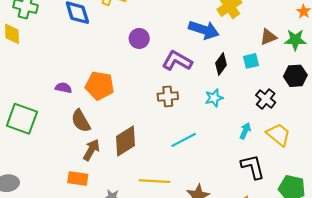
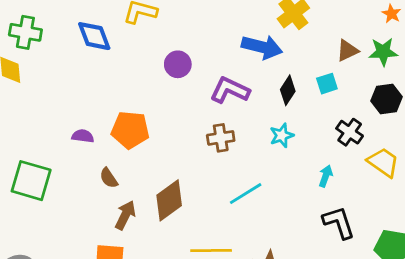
brown semicircle: (81, 121) -> (109, 178), size x0.7
yellow trapezoid: (278, 135) -> (383, 162), moved

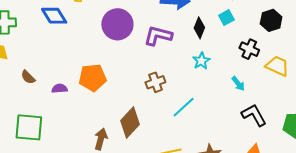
purple circle: (178, 64) -> (117, 24), size x1.6
brown cross: (221, 138) -> (155, 82), moved
cyan arrow: (326, 176) -> (238, 84), turned 133
brown semicircle: (109, 178) -> (28, 77), moved

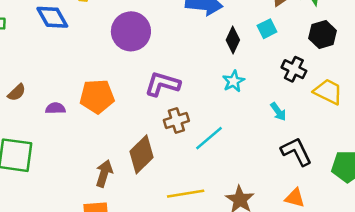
purple L-shape: (158, 36) -> (162, 84), moved
brown semicircle: (28, 77) -> (17, 92), turned -91
brown cross: (155, 82) -> (176, 121), moved

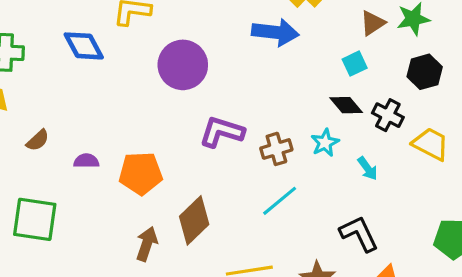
black diamond: (233, 40) -> (346, 105), moved, turned -65
cyan star: (233, 81) -> (325, 143), moved
orange pentagon: (97, 96) -> (141, 173), moved
brown cross: (176, 121) -> (276, 149), moved
black L-shape: (296, 152) -> (359, 234), moved

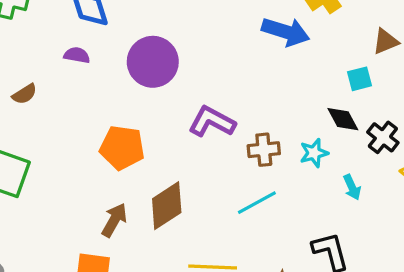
purple circle: (183, 65) -> (153, 62), moved
purple semicircle: (86, 161) -> (77, 55), moved

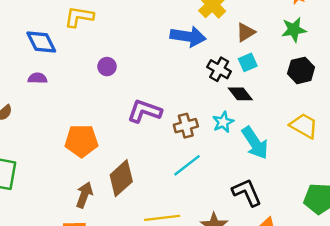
brown triangle: (386, 41) -> (246, 32), moved
purple circle: (153, 62) -> (107, 67), moved, size x0.5
black cross: (383, 137) -> (219, 69), moved
cyan arrow: (352, 187) -> (255, 143), size x1.8

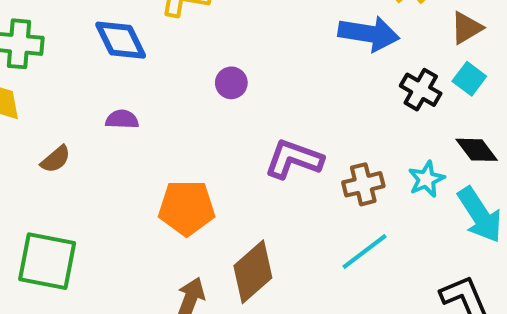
cyan square: (248, 62) -> (469, 79), turned -30
purple semicircle: (37, 78) -> (122, 119), moved
black diamond: (240, 94) -> (477, 150), moved

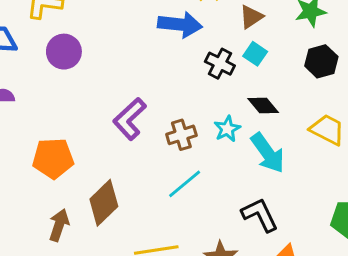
purple circle: (231, 83) -> (64, 52), moved, size x1.5
purple L-shape: (294, 159) -> (130, 119), turned -60

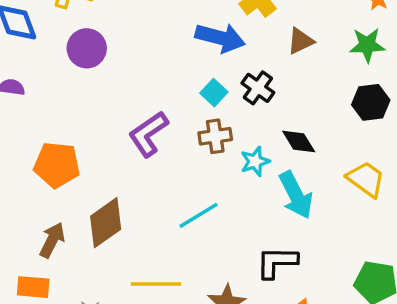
cyan square: (255, 54) -> (214, 93), moved
brown cross: (181, 135) -> (215, 136), moved
black L-shape: (260, 215) -> (277, 262), turned -72

